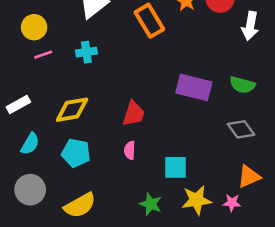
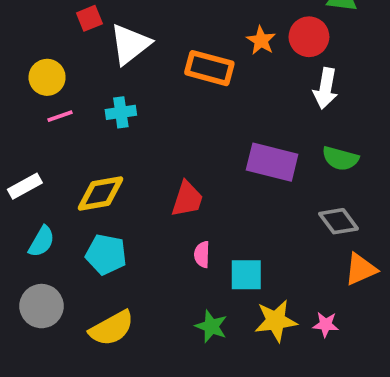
orange rectangle: (149, 21) -> (209, 68), turned -44
white arrow: (250, 26) -> (326, 88), moved
pink semicircle: (130, 150) -> (202, 254), moved
orange triangle: (249, 177) -> (361, 269), moved

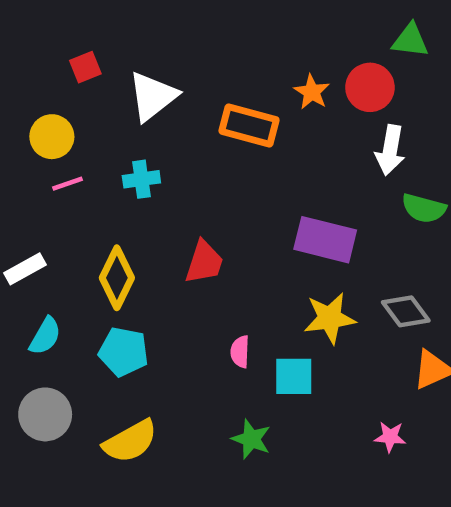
red square: (89, 18) -> (85, 67), moved
green semicircle: (340, 158) -> (424, 208), moved
yellow diamond: (101, 194) -> (117, 278), turned -54
red trapezoid: (187, 199) -> (204, 262), moved
yellow star: (276, 321) -> (330, 318), moved

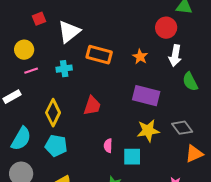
orange star: (312, 92) -> (140, 57), moved
orange rectangle: (249, 125) -> (99, 55), moved
green semicircle: (424, 208) -> (190, 82), turned 48
white rectangle: (25, 269) -> (12, 97), moved
cyan semicircle: (45, 336) -> (21, 139), size x1.4

